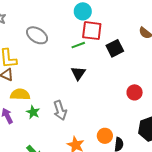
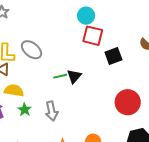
gray ellipse: (37, 35) -> (32, 50), moved
green line: (78, 45) -> (60, 76), moved
red circle: (135, 92) -> (128, 102), size x1.6

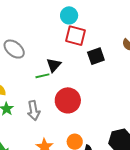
black triangle: (74, 76) -> (54, 65), moved
red circle: (128, 102) -> (68, 100), moved

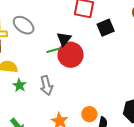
red circle: (68, 100) -> (71, 55), moved

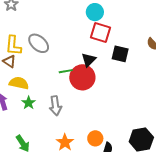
black square: (106, 28) -> (120, 54), turned 30
black triangle: (64, 39) -> (89, 60), moved

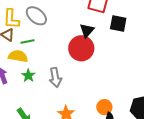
green line: (66, 71) -> (28, 42), moved
orange circle: (95, 138) -> (104, 107), moved

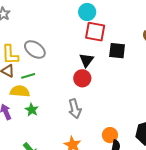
red circle: (81, 48) -> (82, 78), size x0.7
gray arrow: (55, 77) -> (75, 109), moved

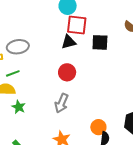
gray ellipse: (35, 49) -> (18, 47), turned -40
black triangle: (86, 60) -> (69, 42), moved, turned 42
gray arrow: (75, 109) -> (62, 103), turned 42

